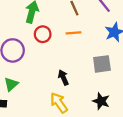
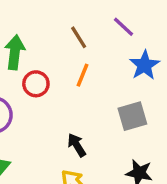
orange line: (73, 33) -> (82, 75), turned -56

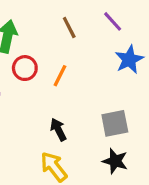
orange line: (82, 75) -> (60, 76), moved
gray square: (132, 116) -> (115, 123), moved

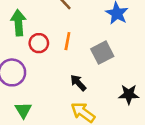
gray square: (115, 123) -> (102, 53), moved

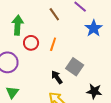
gray square: (102, 53) -> (75, 67), moved, turned -36

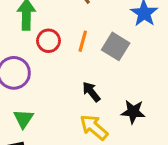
gray square: (75, 67) -> (116, 46), moved
black star: (94, 91) -> (133, 112), moved

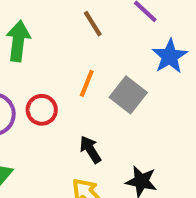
red circle: (49, 41) -> (42, 110), moved

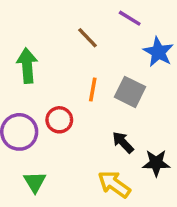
black arrow: (90, 150) -> (123, 142), moved

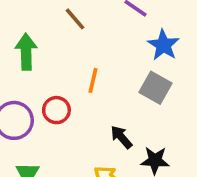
brown line: (87, 38) -> (75, 19), moved
gray square: (130, 92) -> (156, 88), moved

